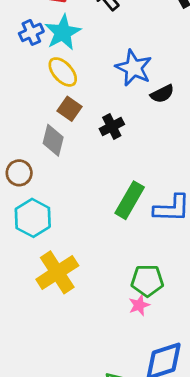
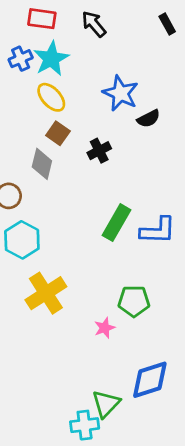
pink star: (139, 305) -> (105, 328), moved

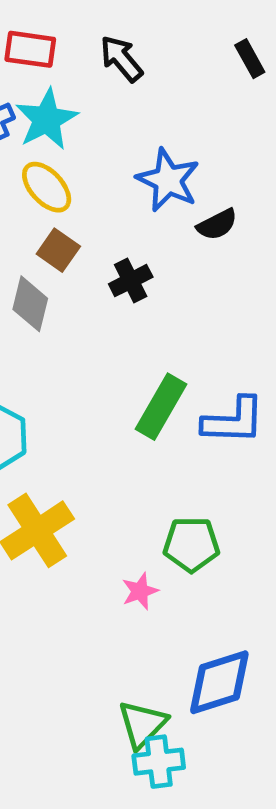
cyan cross: (85, 425) -> (159, 762), moved

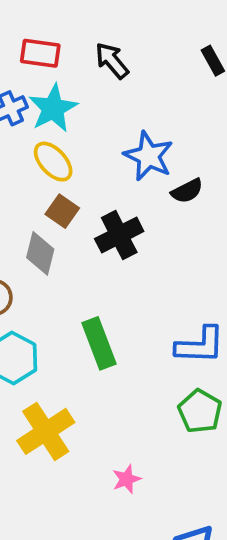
black cross: (131, 281) -> (119, 235), size x1.4
green rectangle: (161, 407) -> (99, 343), moved, turned -51
green pentagon: (191, 544) -> (200, 411), moved, turned 30

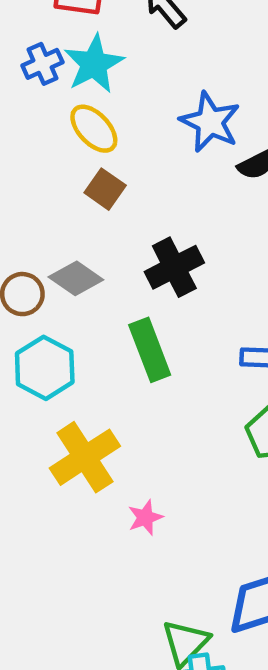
black cross: (119, 235) -> (174, 267), moved
gray diamond: (40, 253) -> (76, 278), moved, turned -69
pink star: (127, 479) -> (145, 517), moved

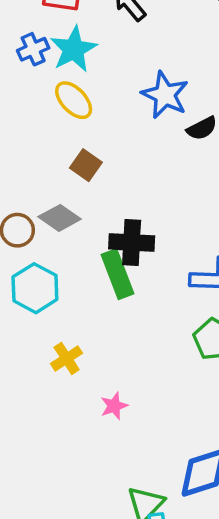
brown square: (105, 189) -> (86, 165), moved
black cross: (174, 267) -> (132, 242), moved, turned 30
yellow cross: (85, 457) -> (67, 358), size x0.6

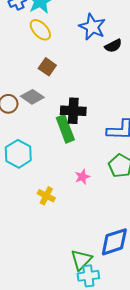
cyan hexagon: (35, 288) -> (18, 154), moved
yellow cross: (67, 358) -> (46, 196), moved, turned -30
pink star: (114, 406) -> (82, 177), moved

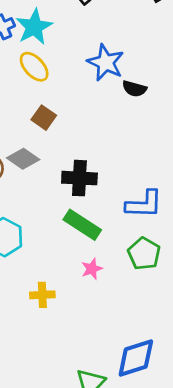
black semicircle: (113, 46) -> (134, 89), turned 42
green rectangle: (65, 129) -> (82, 225), moved, turned -36
yellow cross: (46, 196) -> (42, 295), turned -30

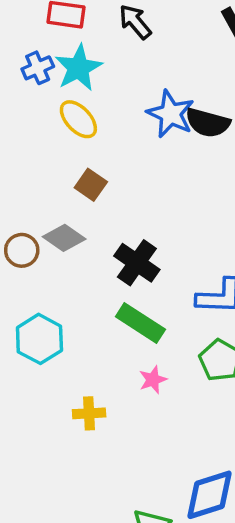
black semicircle: (134, 89) -> (208, 123), moved, size x1.4
black cross: (79, 178) -> (137, 263), turned 32

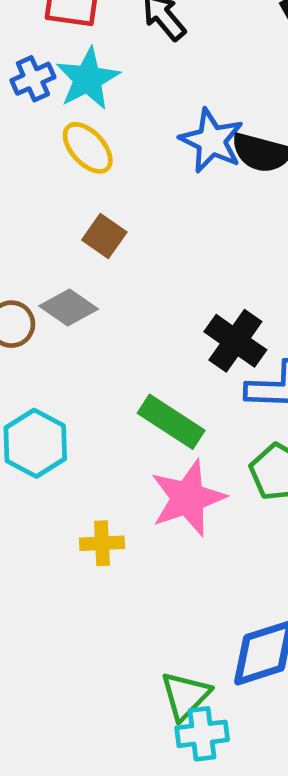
black cross: (137, 263) -> (235, 341), moved
pink star: (153, 380) -> (188, 498), size x2.0

